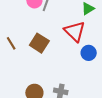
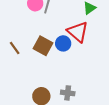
blue circle: (89, 53) -> (63, 43), moved

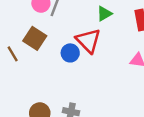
brown square: (43, 46) -> (35, 38), moved

